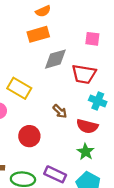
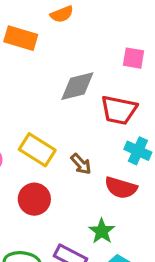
orange rectangle: (38, 34) -> (21, 38), moved, turned 30
yellow rectangle: (19, 88) -> (37, 150), moved
green star: (86, 152) -> (102, 231), moved

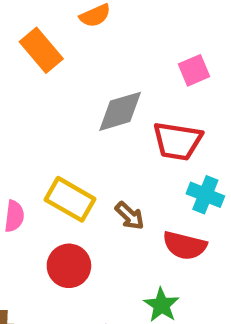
orange rectangle: (21, 38) -> (41, 50), turned 36
pink square: (133, 58) -> (194, 70), turned -30

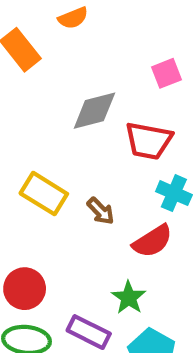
red semicircle: (185, 245) -> (153, 241), turned -48
red circle: (69, 266) -> (25, 289), moved

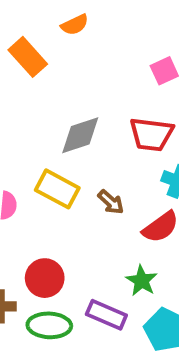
gray diamond: (94, 111) -> (80, 135), moved

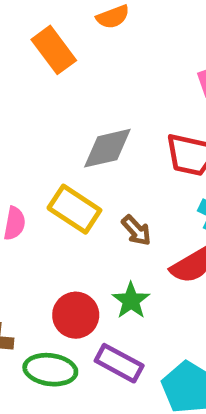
red circle: (45, 278) -> (76, 315), moved
green star: (142, 281) -> (131, 301), moved

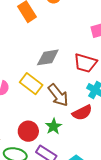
brown arrow: (136, 230) -> (58, 95), size x1.6

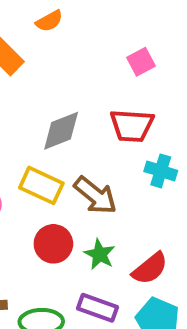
red semicircle: (82, 113) -> (150, 268), moved
red circle: (28, 131) -> (53, 244), moved

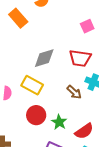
brown arrow: (95, 195) -> (74, 92), moved, size x0.7

